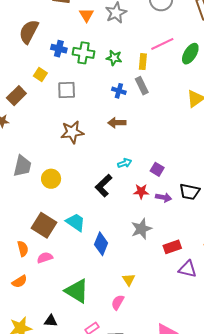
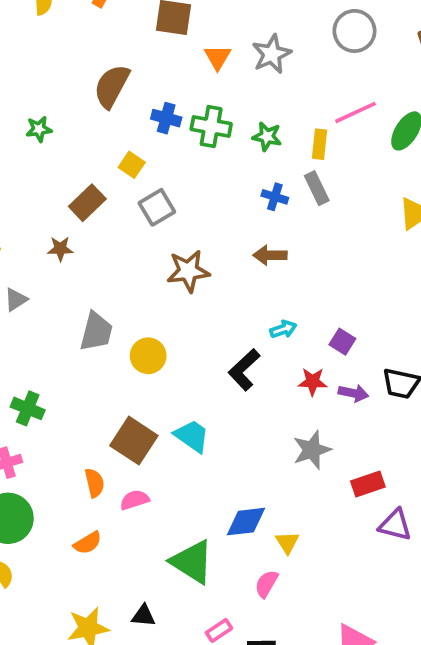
gray square: (67, 90) -> (157, 207), moved, turned -30
blue diamond: (101, 244) -> (246, 522), moved, turned 60

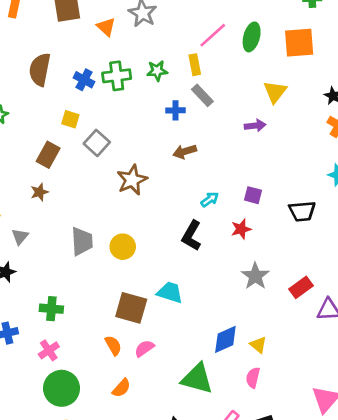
blue cross: (166, 118) -> (84, 80), turned 30
purple arrow: (353, 393) -> (255, 126), moved

